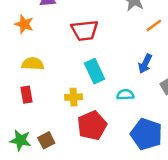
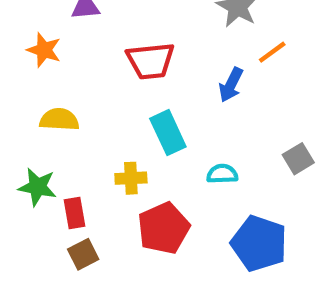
blue arrow: (145, 64) -> (231, 85), moved
red rectangle: (27, 95) -> (74, 213), moved
green star: (20, 140) -> (38, 187), moved

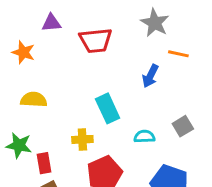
orange line: (272, 52) -> (178, 54), turned 48
red trapezoid: (151, 61) -> (96, 41), moved
gray square: (298, 159) -> (183, 126), moved

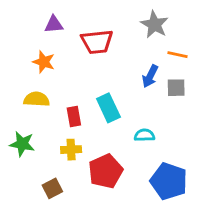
orange star: (23, 52) -> (44, 62), moved
gray square: (183, 126) -> (176, 88), moved, turned 30
yellow cross: (82, 139) -> (71, 150), moved
red rectangle: (44, 163) -> (74, 117), moved

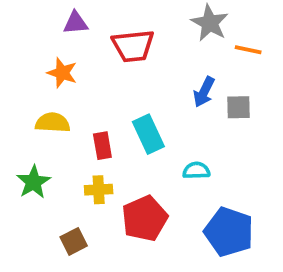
orange line: (177, 55) -> (248, 50), moved
green star: (22, 144) -> (33, 182), turned 30

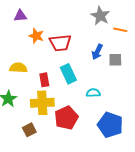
purple triangle: (76, 23) -> (20, 16), moved
red trapezoid: (133, 46) -> (60, 43), moved
orange star: (62, 73) -> (36, 36), moved
yellow cross: (99, 190) -> (42, 103), size x1.6

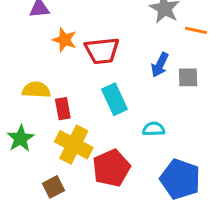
red rectangle: (44, 80) -> (63, 109), moved
yellow cross: (42, 103) -> (74, 145), turned 30

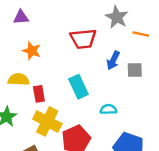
orange star: (64, 40) -> (32, 51), moved
red trapezoid: (102, 51) -> (83, 39), moved

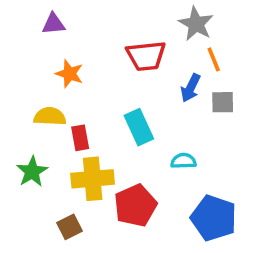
orange line: (141, 34) -> (214, 59), moved, turned 56
yellow cross: (47, 121) -> (93, 179), turned -32

